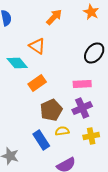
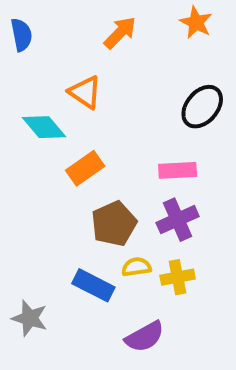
yellow cross: (91, 136) -> (178, 277), moved
blue rectangle: (41, 140) -> (93, 285), turned -30

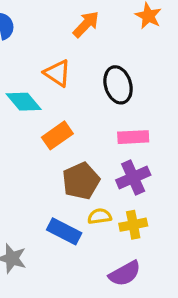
black ellipse: (202, 107) -> (118, 85), moved, turned -57
purple semicircle: (145, 337) -> (125, 274), moved

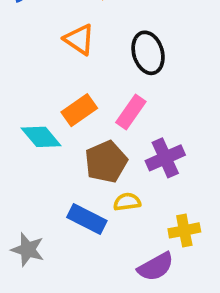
cyan diamond: (24, 102) -> (41, 137), moved
pink rectangle: (133, 137) -> (131, 112), moved, turned -52
yellow cross: (133, 225) -> (184, 230), moved

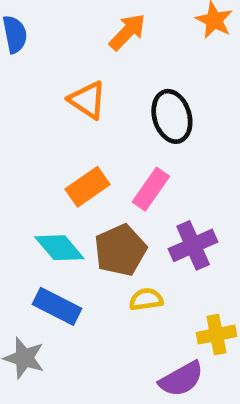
cyan diamond: (41, 137) -> (59, 248), moved
blue rectangle: (87, 219) -> (57, 306), moved

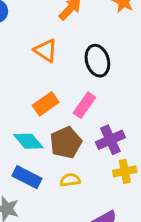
yellow semicircle: (146, 299) -> (70, 180), moved
yellow cross: (216, 335) -> (125, 171), moved

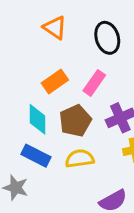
cyan diamond: (28, 141) -> (37, 119), turned 40
yellow semicircle: (70, 180) -> (80, 159), size x1.4

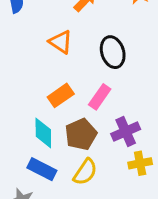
yellow semicircle: (80, 159) -> (85, 172), turned 132

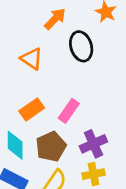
black ellipse: (113, 52) -> (81, 46), moved
yellow cross: (140, 163) -> (93, 174), moved

